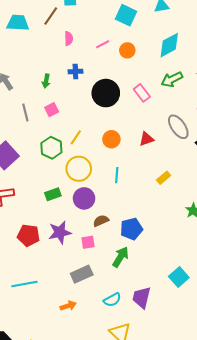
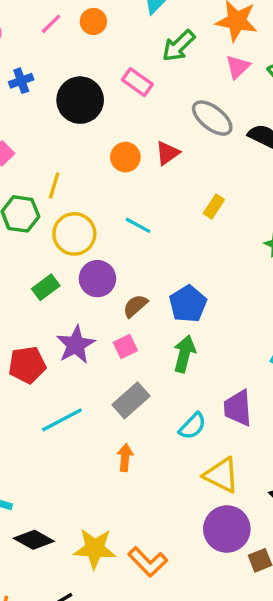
orange circle: (111, 139) -> (125, 157), moved
cyan line: (117, 175) -> (138, 225), turned -49
cyan line: (24, 284) -> (62, 420), moved
orange arrow: (68, 306) -> (125, 457), turned -49

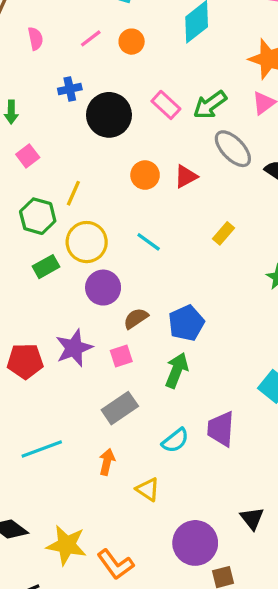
green arrow: (179, 46) -> (210, 105), moved
blue cross: (21, 81) -> (70, 89), moved
green rectangle: (46, 287) -> (46, 267), moved
cyan line: (62, 420) -> (42, 449), moved
yellow triangle: (221, 475) -> (148, 489), moved, size x0.7

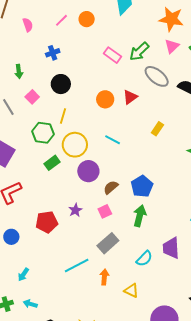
black circle: (109, 115) -> (61, 84), moved, size x0.7
purple star: (74, 348) -> (75, 210), size x0.6
cyan line: (42, 449) -> (77, 265), moved

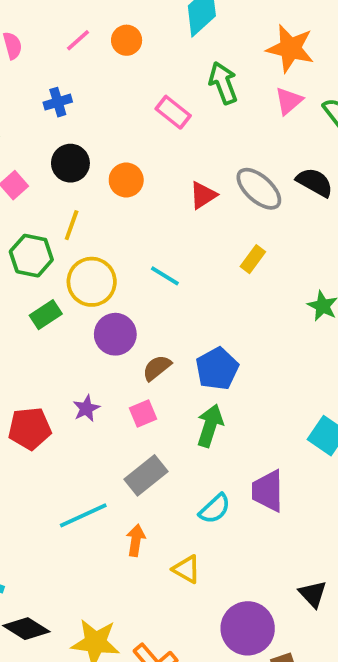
green arrow: (139, 51) -> (223, 83), moved, turned 110
gray ellipse: (157, 76) -> (259, 189), moved
orange circle: (105, 99) -> (126, 180), moved

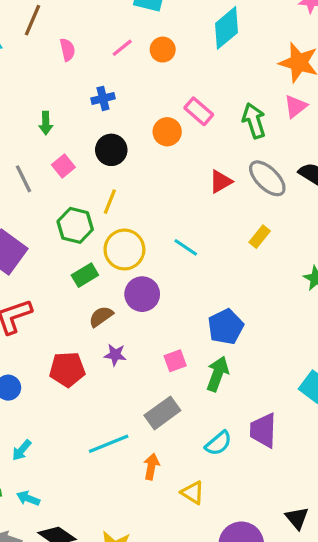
green arrow: (223, 83) -> (254, 121), moved
orange circle: (126, 180) -> (167, 132), moved
brown semicircle: (157, 368) -> (101, 317), moved
purple star: (86, 408) -> (115, 355), turned 30
pink square: (143, 414) -> (175, 361), moved

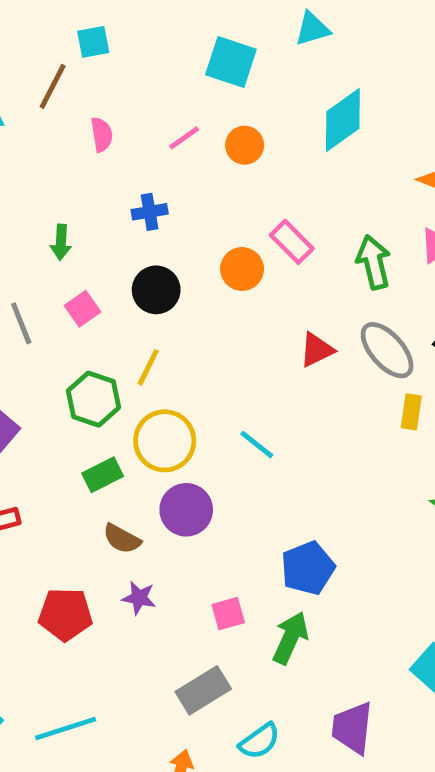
yellow rectangle: (260, 237) -> (411, 412), moved, turned -35
brown semicircle: (101, 317) -> (122, 539), turned -120
cyan semicircle: (218, 443) -> (260, 741), moved
cyan line: (109, 444) -> (66, 728), moved

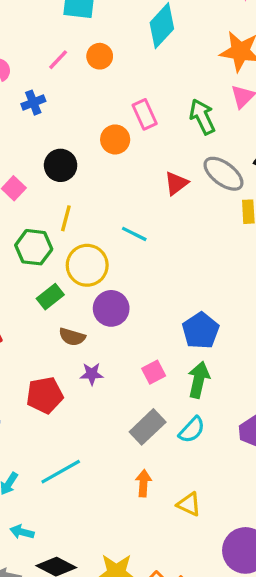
blue cross: (150, 212) -> (33, 103), moved
pink rectangle: (292, 242) -> (145, 114), turned 32
cyan line: (257, 445) -> (134, 234), moved
cyan semicircle: (260, 741) -> (192, 430), moved

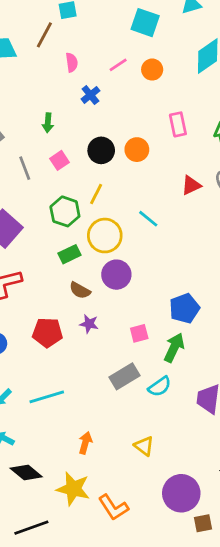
blue cross: (33, 103) -> (90, 95), turned -30
orange circle: (115, 139) -> (137, 150), moved
orange arrow: (143, 483) -> (85, 443), moved

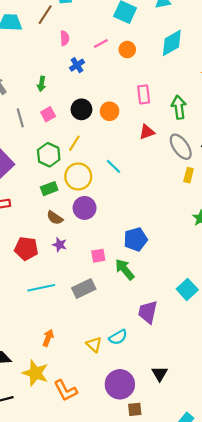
red triangle: (191, 185) -> (147, 132), moved
green arrow: (174, 348) -> (125, 269), turned -70
cyan semicircle: (160, 387) -> (118, 337), moved
cyan line: (47, 397) -> (41, 288), moved

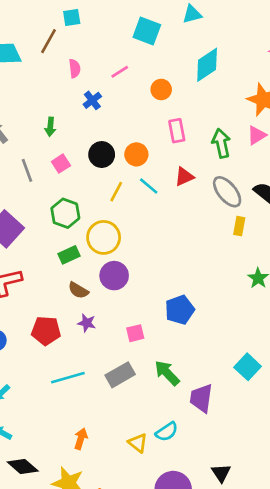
orange circle: (127, 50) -> (161, 89), moved
yellow line: (74, 143) -> (116, 192), moved
cyan line: (113, 166) -> (149, 186), moved
green arrow: (125, 269) -> (167, 373), moved

